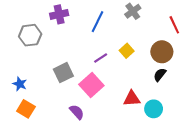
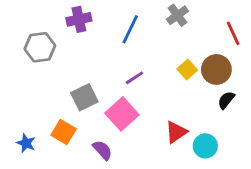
yellow square: (127, 51) -> (187, 69), moved
black semicircle: (160, 75) -> (226, 100), moved
blue star: (20, 84) -> (26, 143), moved
red triangle: (132, 98) -> (176, 132), turned -30
orange square: (26, 109) -> (64, 132), moved

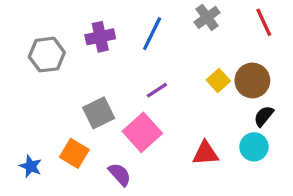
purple cross: (79, 19) -> (100, 37), moved
red line: (233, 33) -> (264, 22), moved
red triangle: (176, 132) -> (205, 153), turned 30
cyan circle: (205, 146) -> (254, 147), moved

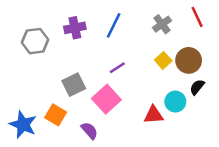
gray cross: (207, 17) -> (162, 24), moved
cyan circle: (254, 147) -> (175, 102), moved
blue star: (31, 166) -> (23, 125), size x1.6

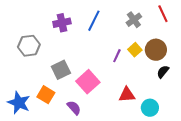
gray hexagon: (35, 41) -> (29, 46), moved
purple line: (117, 68) -> (117, 56), moved, turned -32
cyan circle: (175, 102) -> (150, 108), moved

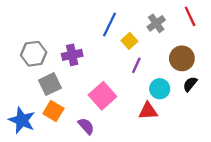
purple cross: (62, 23) -> (72, 55), moved
yellow square: (135, 50) -> (129, 41), moved
gray square: (61, 70) -> (50, 84), moved
cyan circle: (150, 108) -> (160, 89), moved

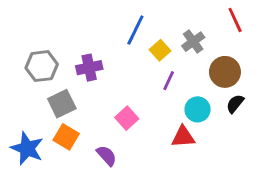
gray cross: (156, 23) -> (193, 42), moved
pink square: (102, 96) -> (127, 118), size x0.7

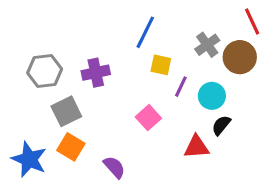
yellow square: (160, 50) -> (161, 65), moved, turned -36
brown circle: (225, 72) -> (240, 57), moved
black semicircle: (235, 104) -> (221, 125), moved
cyan circle: (198, 109) -> (212, 96), moved
pink square: (127, 118) -> (148, 118), moved

